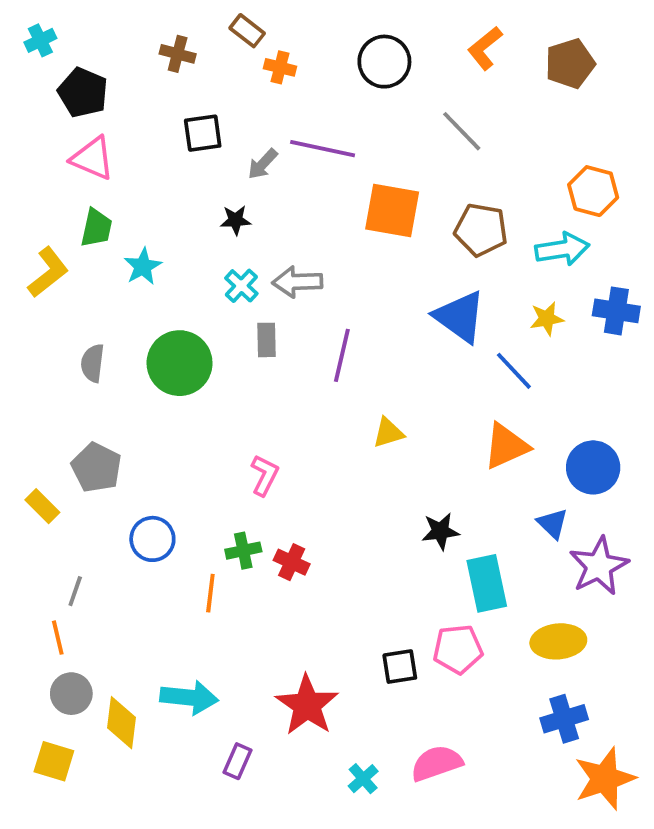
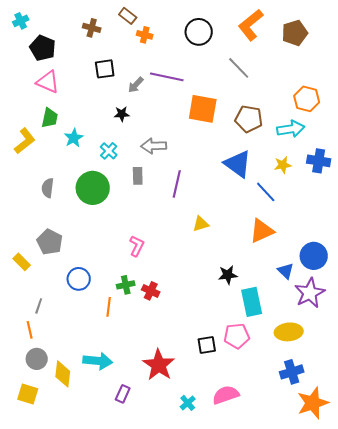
orange L-shape: (485, 48) -> (251, 25), size x1.4
cyan cross: (241, 286) -> (109, 151), moved
blue circle: (593, 467) -> (314, 256), moved

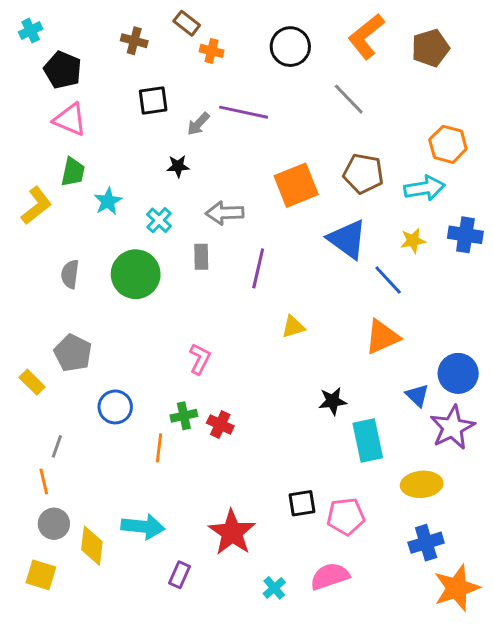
orange square: (203, 109) -> (296, 185), moved, turned -32
pink pentagon: (237, 336) -> (346, 516), moved

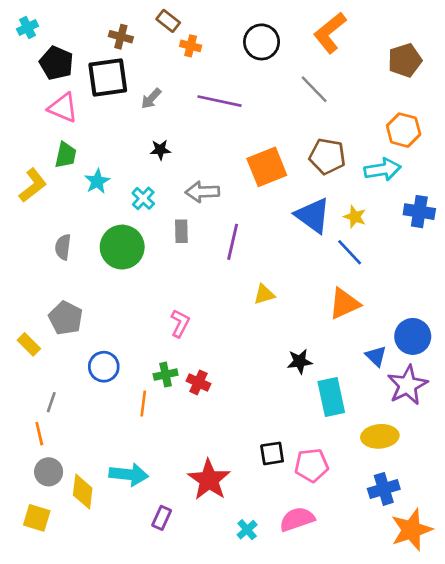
brown pentagon: (430, 48) -> (405, 60), moved
black square: (153, 101) -> (108, 77), moved, size x1.5
gray arrow: (198, 124) -> (151, 98), moved
yellow star: (413, 241) -> (355, 217), moved, turned 30

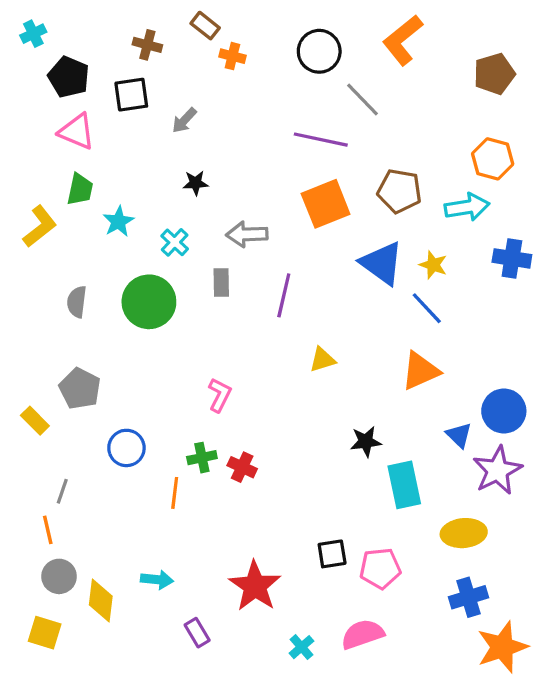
black square: (108, 77) -> (131, 95), size x0.7
gray line: (314, 89) -> (363, 99), moved
purple line: (219, 101) -> (321, 140), moved
cyan arrow: (129, 474) -> (157, 580), size x0.7
purple rectangle: (162, 518) -> (197, 633), turned -55

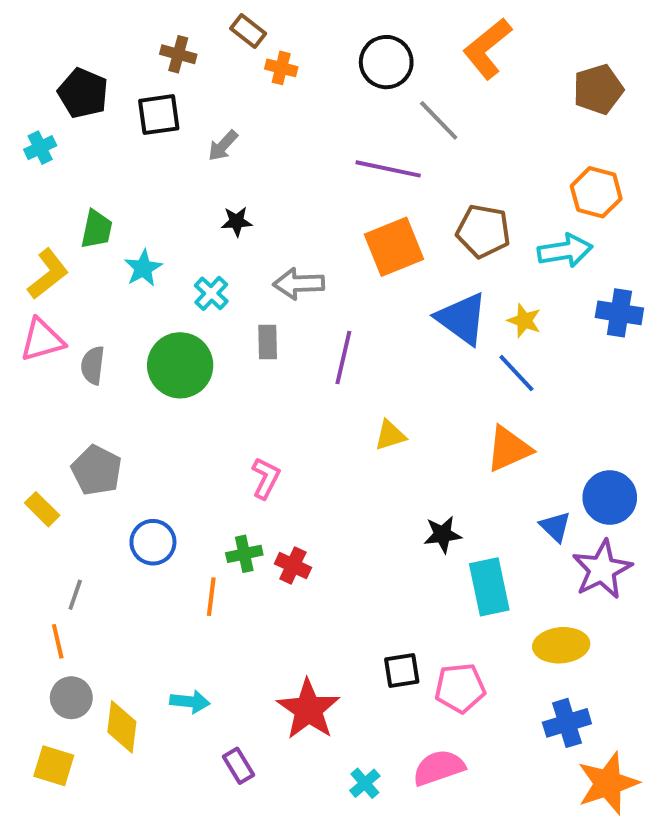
cyan cross: (33, 34) -> (40, 148), moved
pink triangle: (77, 132) -> (42, 340), moved, turned -39

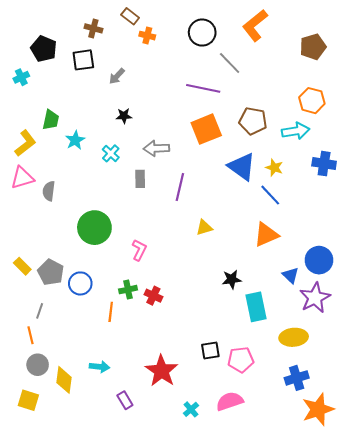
green circle: (180, 365) -> (94, 228), moved
gray pentagon: (97, 470) -> (51, 272), moved

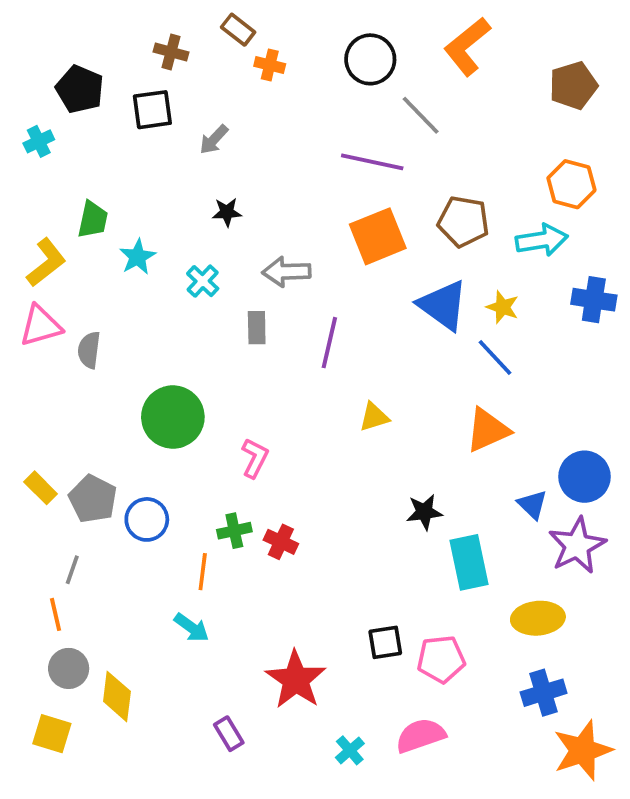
cyan arrow: (100, 367) -> (191, 628), moved, turned 30

